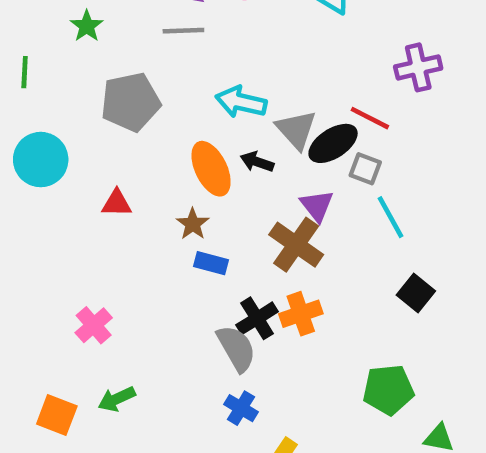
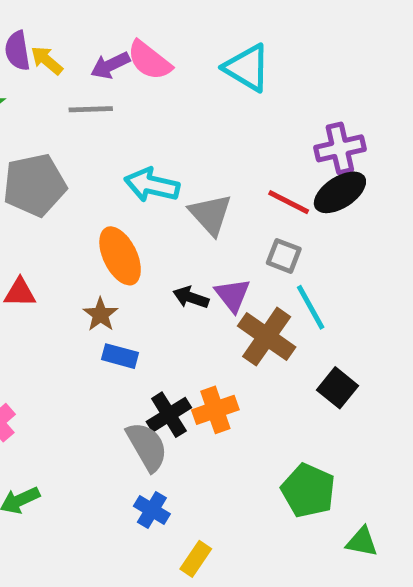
black ellipse: (333, 143) -> (340, 192), moved
black arrow: (257, 162) -> (191, 297), moved
brown cross: (296, 245) -> (267, 337), moved
green pentagon: (388, 390) -> (308, 490), turned 30

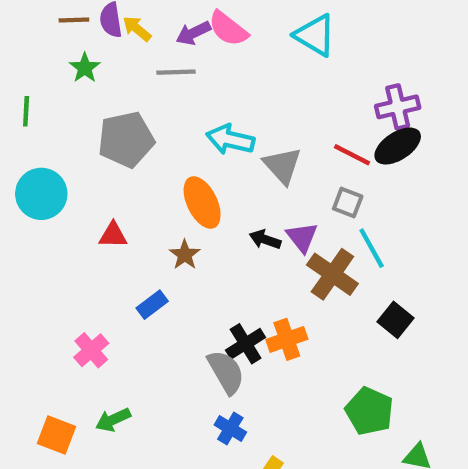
blue rectangle: (120, 356) -> (152, 305), moved, turned -52

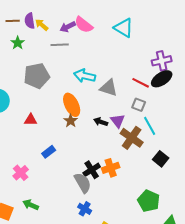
gray triangle: (282, 166) -> (109, 88), turned -30
brown star: (185, 255) -> (71, 121), moved
green arrow: (113, 420) -> (31, 205), turned 49

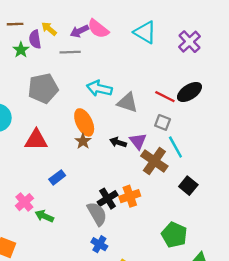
purple semicircle: (30, 21) -> (35, 39), moved
purple cross: (162, 61) -> (189, 42), moved, turned -30
red triangle: (31, 120) -> (36, 140), size x1.5
green arrow: (31, 205) -> (44, 216), moved

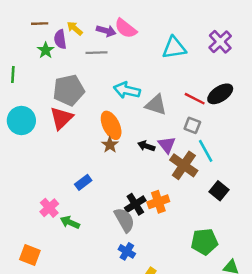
purple arrow: (79, 31) -> (106, 31), turned -138
cyan triangle: (145, 32) -> (174, 48), moved, turned -40
red triangle: (36, 140) -> (61, 118), moved, turned -45
green pentagon: (174, 235) -> (204, 242), turned -30

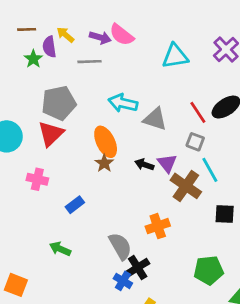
red line: (195, 99) -> (198, 112), turned 30
black square: (219, 191) -> (225, 214), turned -36
black cross: (135, 204) -> (138, 268), moved
pink cross: (49, 208) -> (37, 179), moved, turned -36

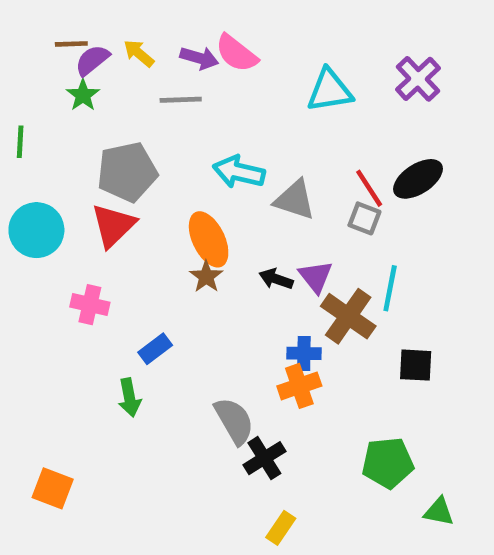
purple semicircle: (49, 47) -> (92, 60), moved, turned 60
gray square: (195, 142) -> (364, 218), moved
cyan line: (210, 170) -> (390, 288), turned 40
green arrow: (60, 249) -> (129, 398), moved, turned -125
blue cross: (123, 281) -> (304, 353), moved, turned -30

